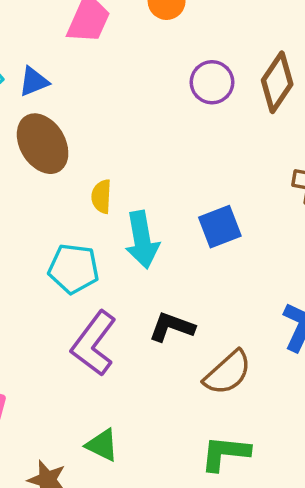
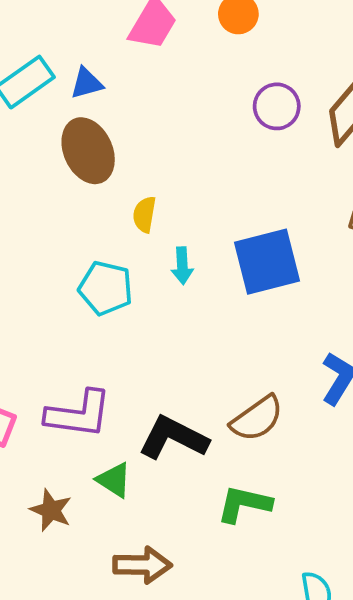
blue square: (220, 227) -> (267, 262), size x1.5
cyan arrow: (142, 240) -> (182, 266), size x0.6
black L-shape: (172, 327) -> (173, 438), moved, size x1.4
purple L-shape: (94, 343) -> (79, 414), moved, turned -126

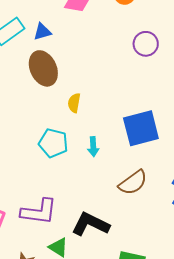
cyan arrow: (182, 266) -> (93, 147), moved
brown semicircle: (257, 418) -> (133, 183), moved

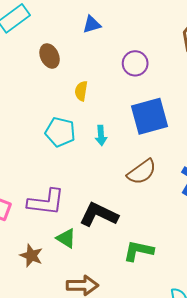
blue triangle: (42, 32) -> (92, 24), moved
purple circle: (146, 44) -> (135, 63), moved
brown ellipse: (43, 68) -> (50, 56), size x0.7

